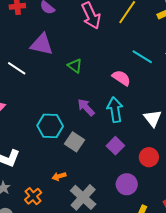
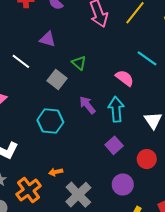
purple triangle: (42, 44) -> (47, 39), size x0.7
gray square: (74, 142) -> (57, 80), moved
orange cross: (33, 196) -> (29, 190), size x1.4

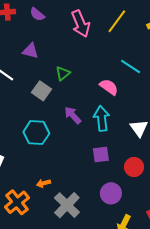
green triangle: (79, 63) -> (63, 73), turned 42
purple square: (114, 145) -> (101, 154), turned 36

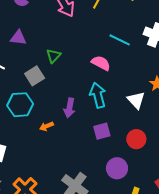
gray square: (41, 91) -> (35, 76), turned 30
purple arrow: (73, 115) -> (69, 108), moved, turned -120
cyan hexagon: (36, 133) -> (20, 105), moved
orange arrow: (44, 183) -> (46, 126), moved

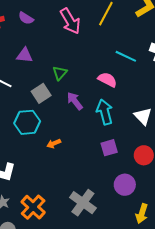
purple arrow: (69, 108) -> (75, 101), moved, turned 132

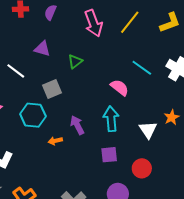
purple semicircle: (26, 18) -> (50, 12), turned 70
green triangle: (60, 73) -> (75, 61), moved
purple arrow: (75, 101) -> (77, 125), moved

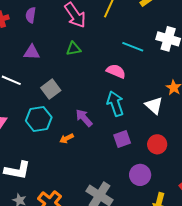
green triangle: (75, 61) -> (74, 49), moved, turned 42

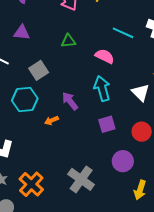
green triangle: (74, 49) -> (68, 41), moved

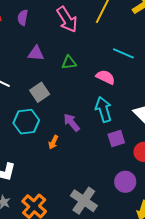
purple triangle: (22, 33) -> (36, 53), moved
orange arrow: (51, 121) -> (53, 142), turned -40
purple square: (107, 124) -> (116, 138), moved

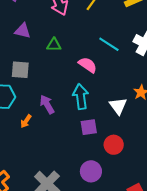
gray square: (40, 92) -> (20, 70), turned 30

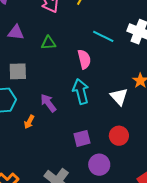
pink semicircle: (88, 65) -> (84, 59), turned 48
purple square: (89, 127) -> (82, 138), moved

